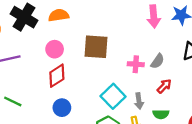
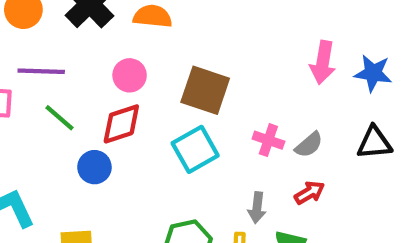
cyan square: (113, 96) -> (195, 149), moved
green line: (13, 101) -> (59, 118), moved
blue circle: (62, 108) -> (94, 167), moved

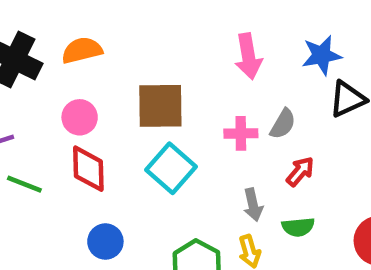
pink arrow: (323, 62) -> (248, 56), moved
blue star: (373, 73) -> (322, 55), moved
red diamond: (121, 124) -> (88, 169), turned -54
blue circle: (94, 167) -> (105, 242), moved

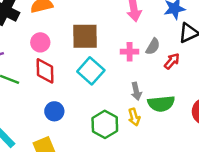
red arrow: (300, 171) -> (172, 61), moved
green semicircle: (298, 227) -> (161, 104), size x1.5

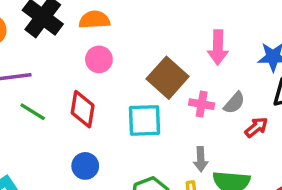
brown square: (85, 36) -> (168, 78), moved, turned 32
pink circle: (40, 42) -> (99, 59), moved
cyan square: (91, 71) -> (144, 120), turned 36

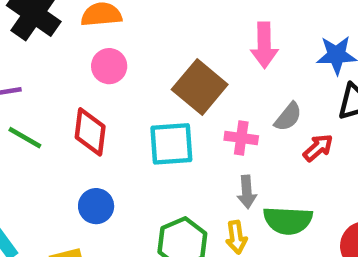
pink cross: (202, 104) -> (241, 138), moved

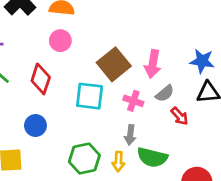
pink arrow: (264, 45) -> (153, 64), moved
red arrow: (318, 148) -> (180, 116), turned 78

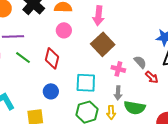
pink arrow: (153, 64) -> (98, 16), moved
gray semicircle: (165, 93) -> (140, 62), turned -88
cyan square: (90, 96) -> (86, 83), moved

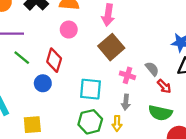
blue circle: (51, 91) -> (43, 83), moved
green semicircle: (135, 108) -> (160, 113), moved

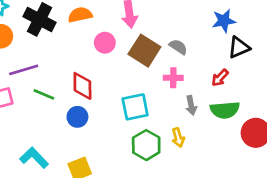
pink circle: (69, 30) -> (105, 43), moved
gray semicircle: (152, 69) -> (178, 47), moved
red arrow: (164, 86) -> (220, 78), turned 104
gray arrow: (126, 102) -> (191, 105), moved

